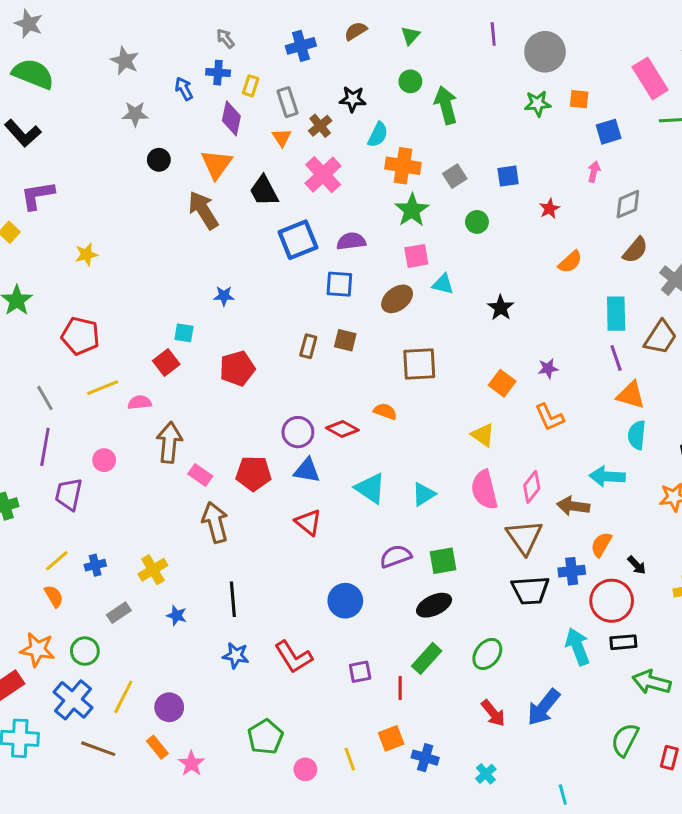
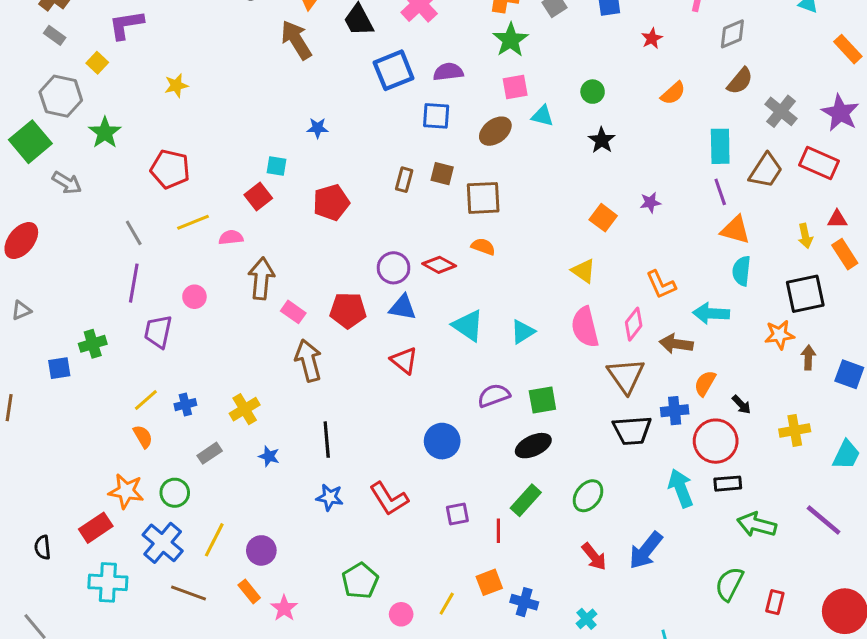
green circle: (477, 222) -> (593, 92), moved
brown square: (419, 364) -> (483, 198), moved
orange L-shape: (549, 417) -> (661, 285), moved
yellow line: (350, 759) -> (447, 604), turned 50

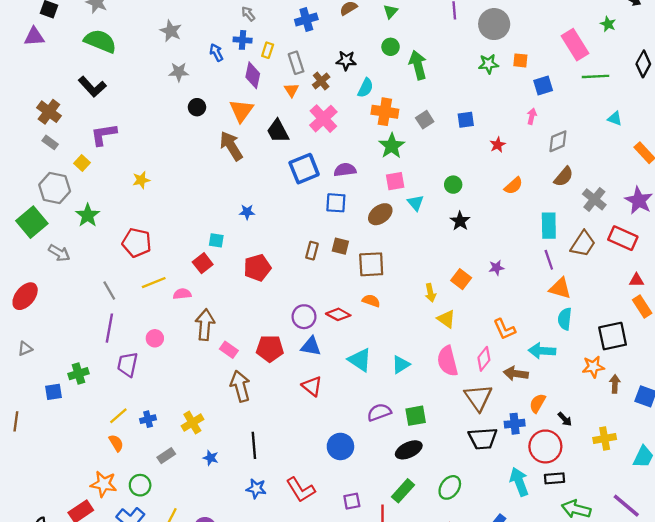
cyan triangle: (542, 116) -> (416, 203), turned 36
yellow arrow: (805, 236) -> (430, 293), moved

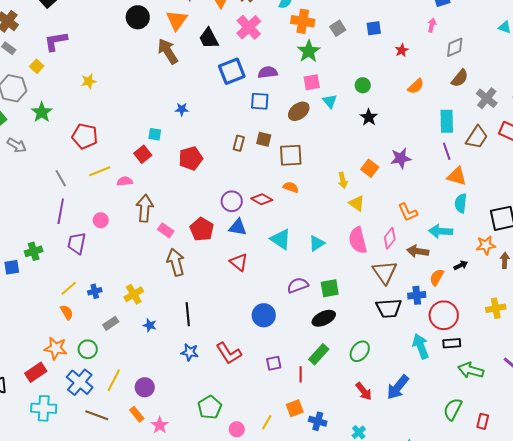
black circle: (197, 107) -> (138, 17), size x1.5
purple star: (496, 268) -> (401, 158), size x1.5
red pentagon: (270, 349) -> (202, 229), turned 30
black arrow: (565, 419) -> (461, 265), moved, turned -72

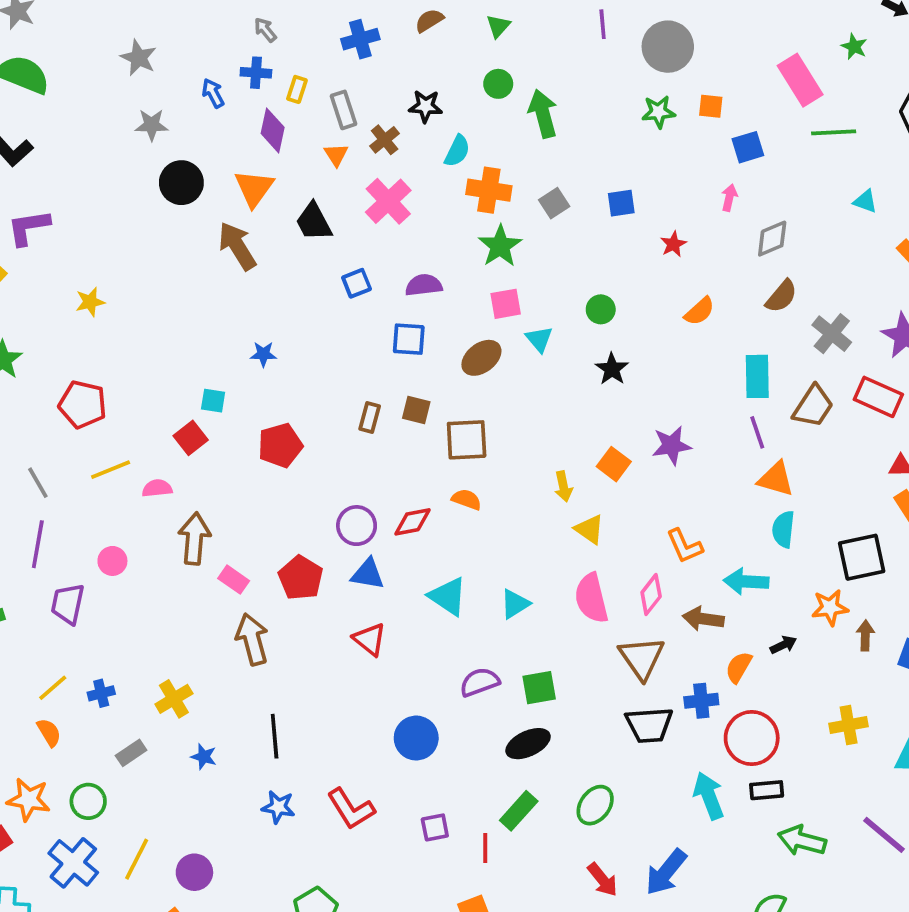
blue square: (232, 71) -> (357, 283), size x0.6
red diamond: (262, 199) -> (412, 522), turned -40

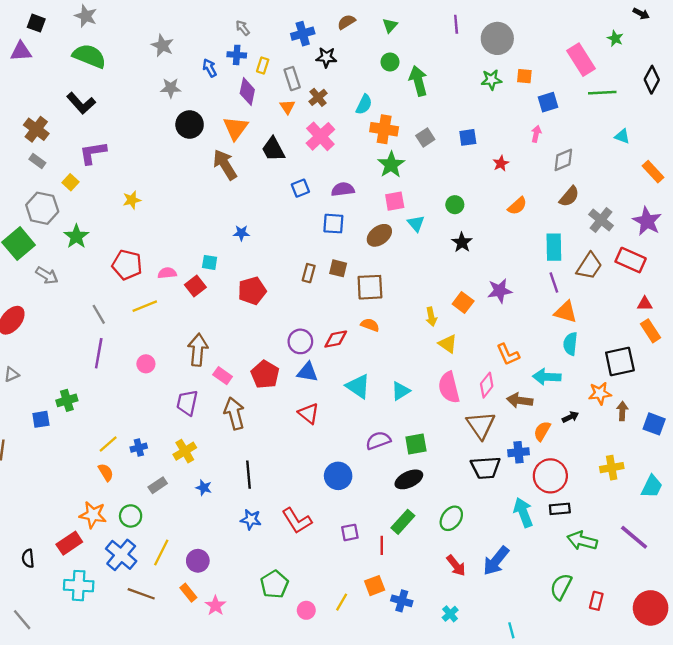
black star: (426, 106) -> (326, 57), moved
pink semicircle: (157, 488) -> (167, 273), moved
purple trapezoid: (68, 604) -> (187, 403), moved

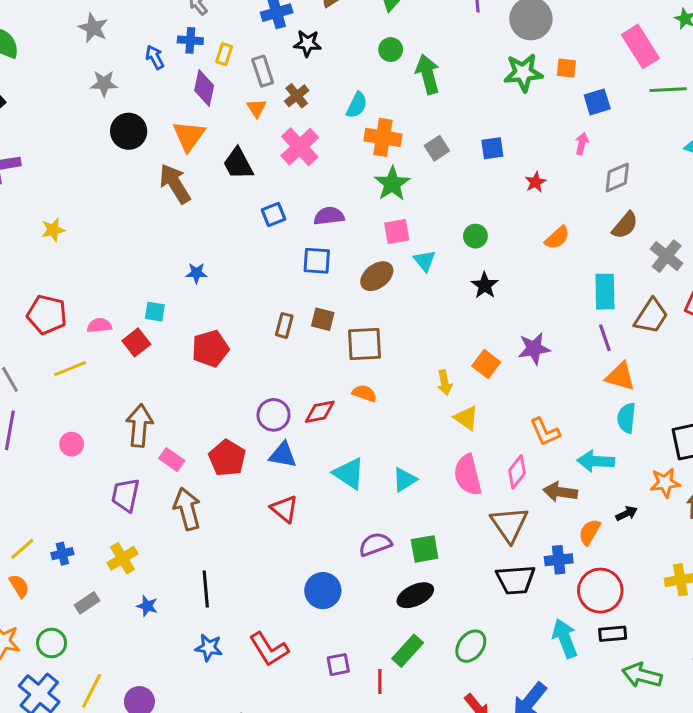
green star: (491, 80) -> (523, 73), size x1.4

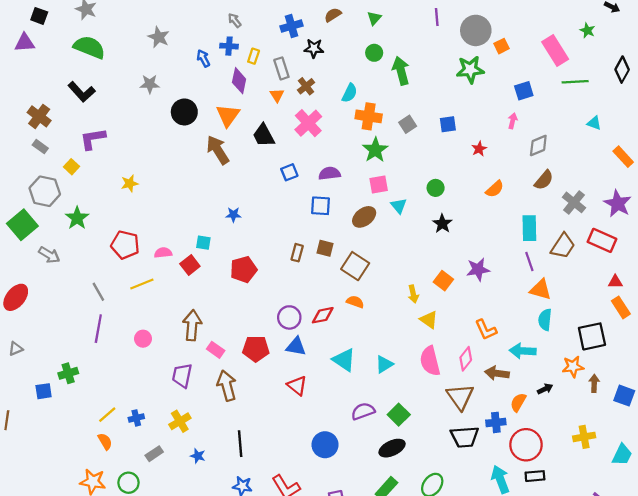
orange square: (566, 68) -> (501, 46), moved, turned -32
gray star: (104, 83) -> (150, 84), moved
brown square: (364, 344) -> (355, 266), turned 36
red pentagon: (227, 458) -> (256, 349), turned -30
green square: (425, 549) -> (399, 415), turned -35

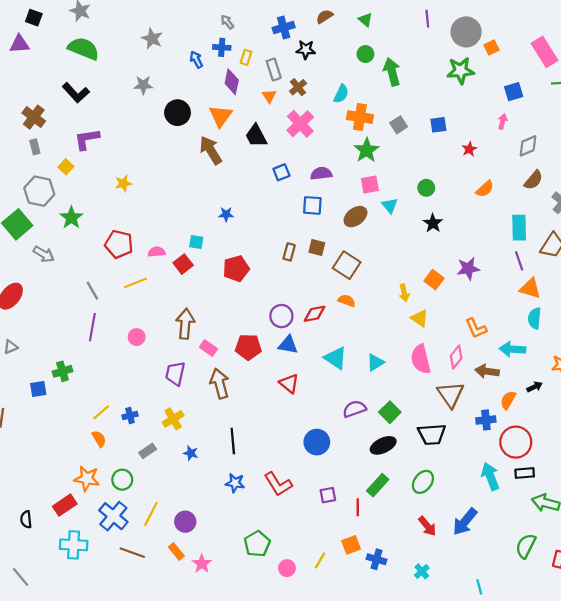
green triangle: (374, 18) -> (365, 20), turned -32
gray rectangle: (40, 147) -> (35, 147), turned 40
black trapezoid: (465, 437) -> (432, 434), moved

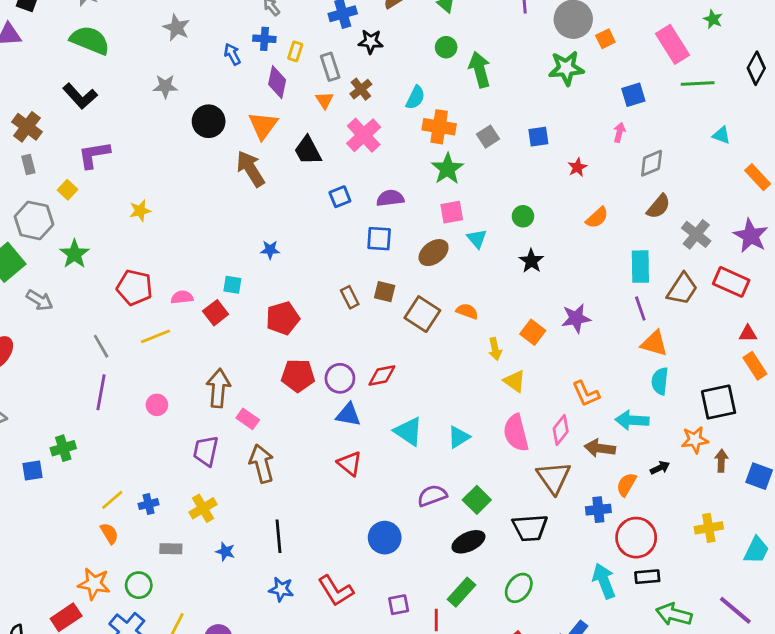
brown rectangle: (289, 252) -> (350, 297), turned -42
orange semicircle: (347, 301) -> (467, 311), moved
red pentagon: (248, 347) -> (298, 376), moved
gray rectangle: (148, 451) -> (171, 549), turned 35

